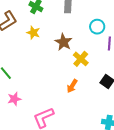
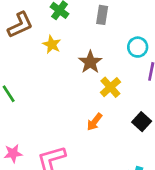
pink star: (14, 99) -> (13, 153), moved

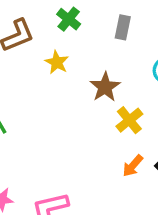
orange arrow: (95, 122) -> (133, 166), moved

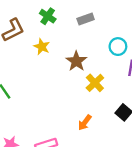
gray rectangle: (123, 27) -> (86, 19), turned 63
orange arrow: (133, 166) -> (85, 123), moved

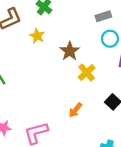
gray rectangle: (86, 19) -> (103, 16), moved

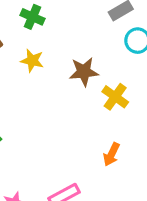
brown star: (70, 51) -> (84, 72), turned -30

